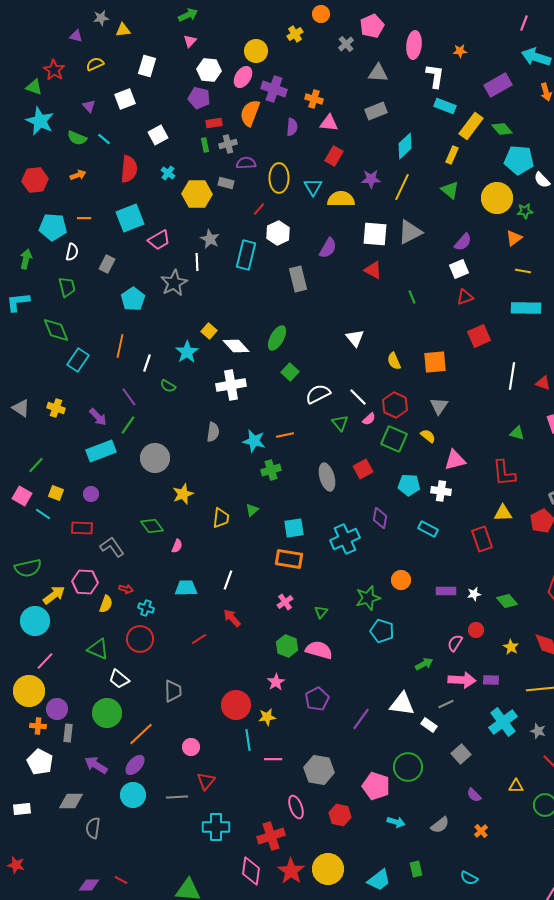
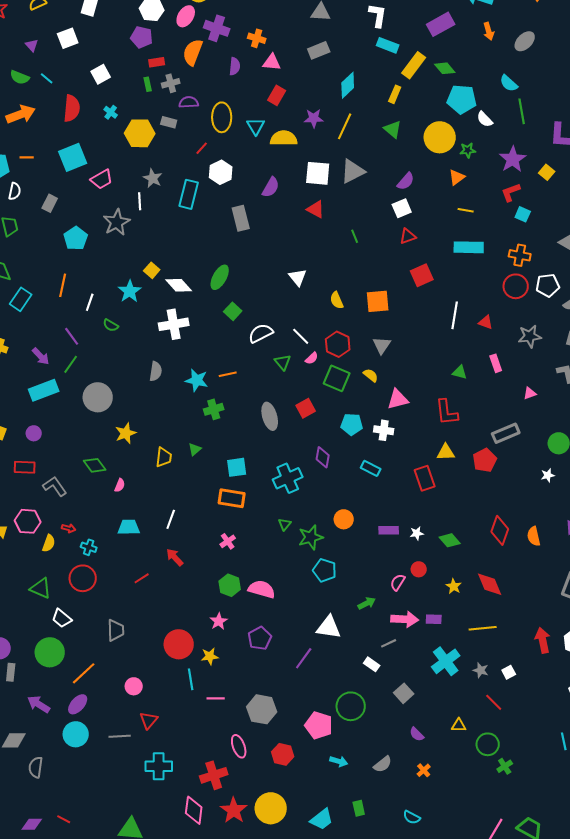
orange arrow: (78, 175) -> (21, 114), size x1.8
green triangle: (321, 612) -> (285, 524), moved
white triangle: (402, 704) -> (329, 627), moved

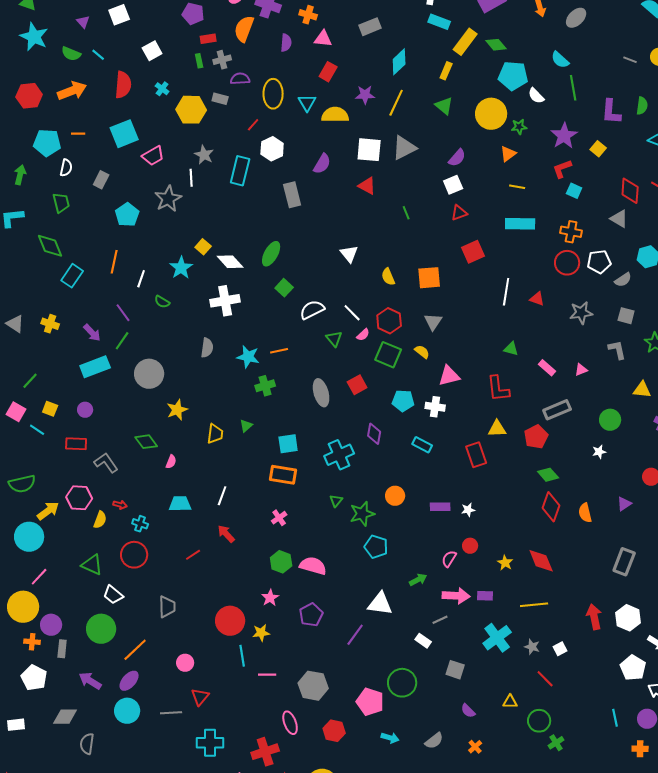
pink rectangle: (496, 363) -> (547, 368), moved, turned -30
green diamond: (450, 540) -> (548, 475), moved
gray square: (404, 693) -> (455, 670), turned -30

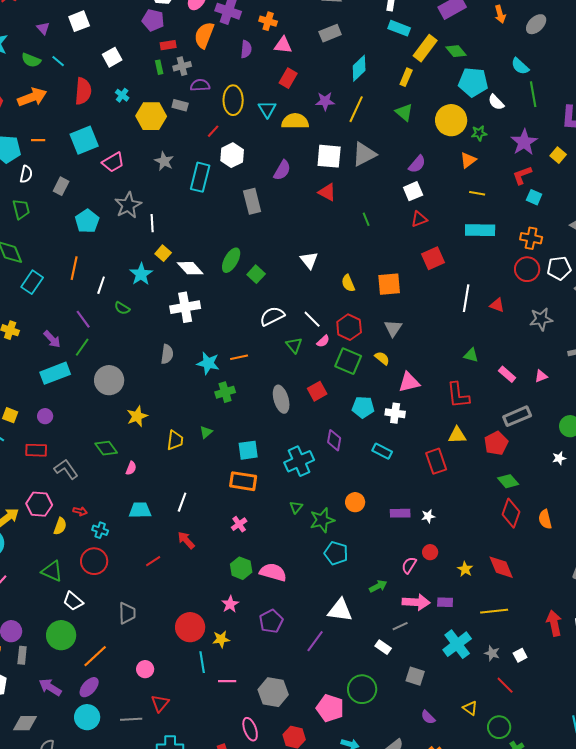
white line: (191, 178) -> (152, 223), moved
green square: (284, 288) -> (256, 274), moved
yellow triangle: (510, 702) -> (470, 708), turned 35

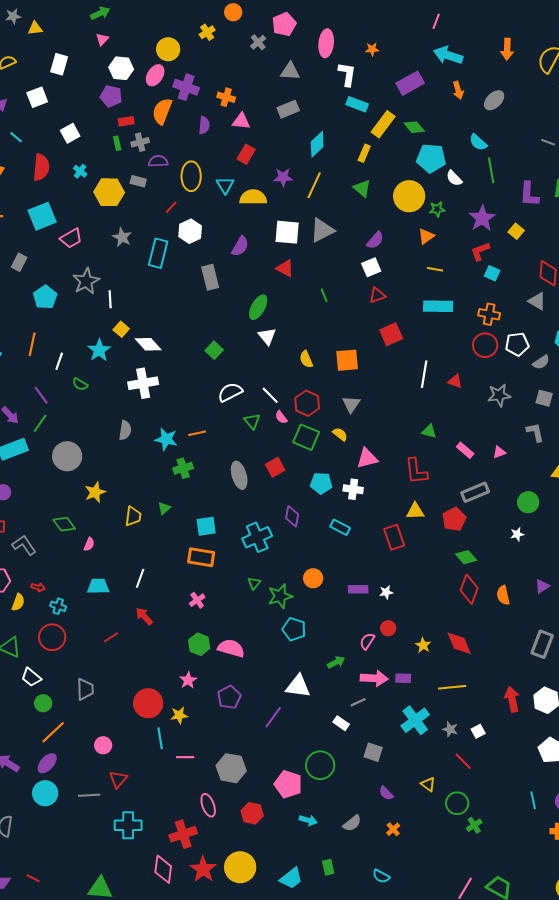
green ellipse: (231, 260) -> (258, 307), moved
pink semicircle: (323, 341) -> (281, 417), turned 96
green circle: (61, 635) -> (43, 703), moved, size x0.6

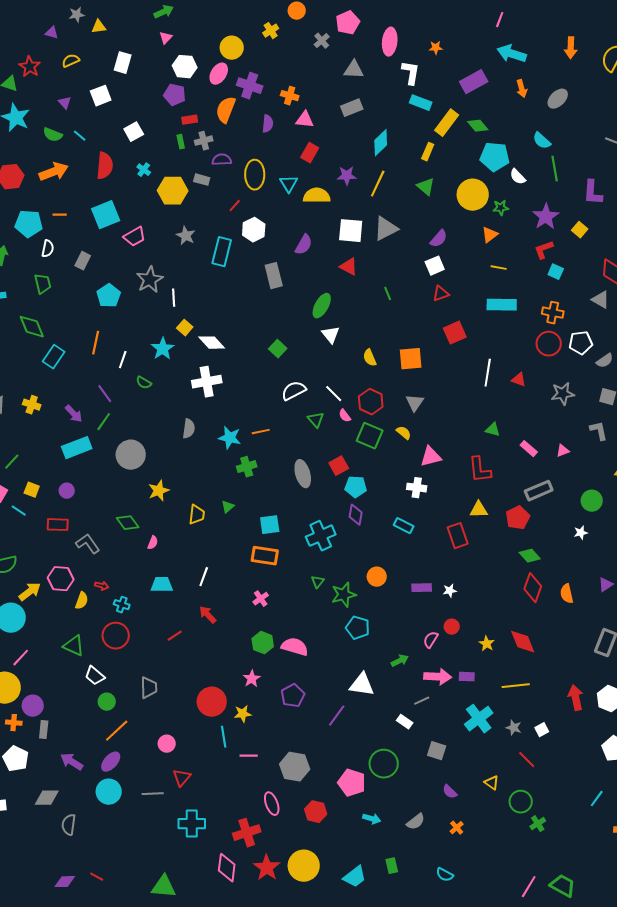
cyan pentagon: (321, 483) -> (356, 487), moved
cyan line: (533, 800) -> (597, 799), turned 48

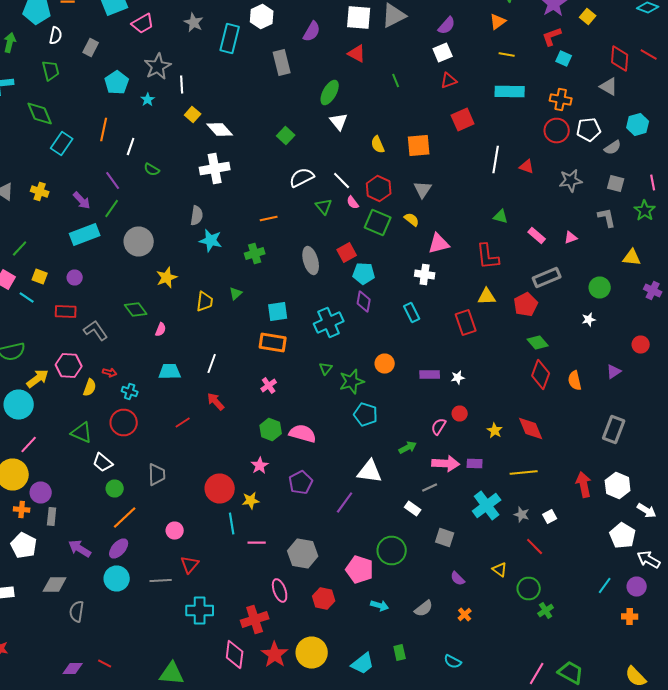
cyan star: (163, 349) -> (148, 100), moved, size x0.6
cyan star: (230, 438) -> (211, 240), moved
cyan rectangle: (404, 526) -> (412, 312), turned 36

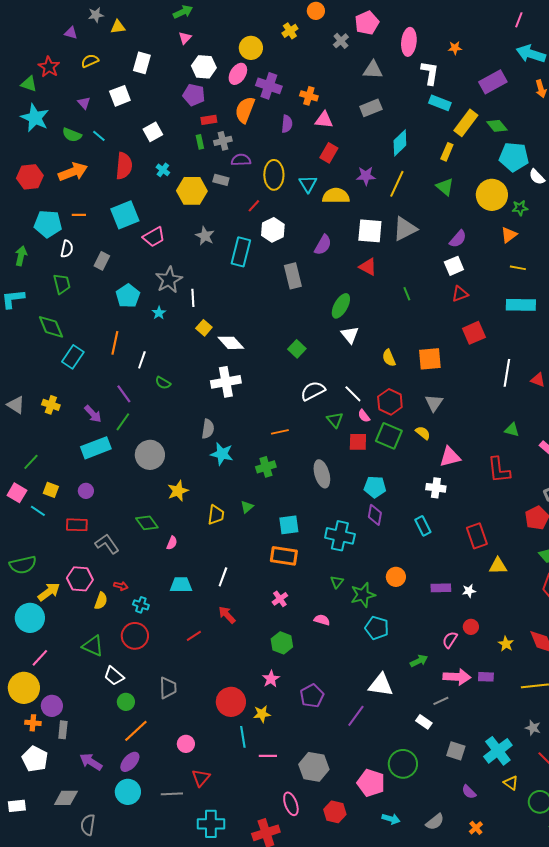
red square: (347, 252) -> (358, 442), moved, turned 30
yellow triangle: (487, 296) -> (498, 566), moved
cyan cross: (329, 322) -> (340, 536), turned 36
pink semicircle: (303, 434) -> (322, 620), moved, size x0.6
cyan cross: (487, 506) -> (498, 751), moved

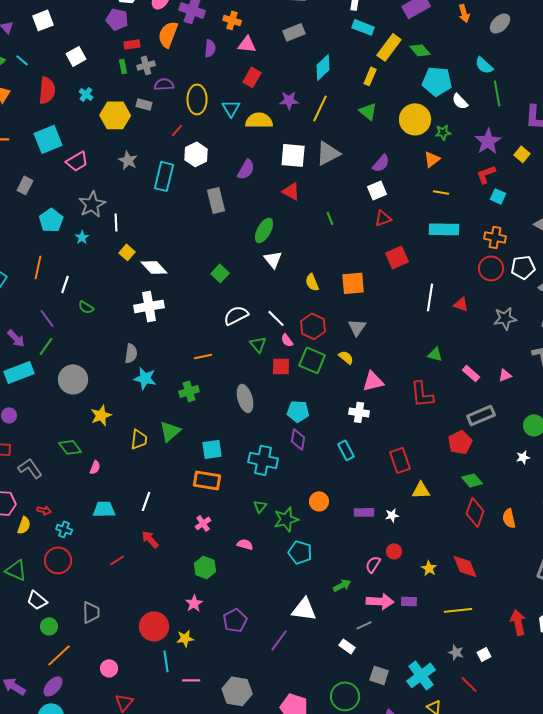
green triangle: (247, 507) -> (170, 431), size x1.6
green circle: (403, 764) -> (345, 696), moved

